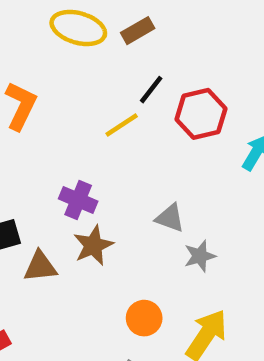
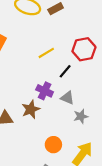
black line: (151, 90) -> (65, 71), moved
purple cross: (78, 200) -> (45, 91), moved

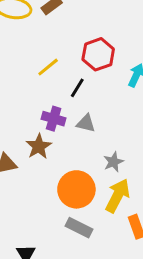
gray star: (81, 116) -> (113, 162), moved
orange circle: (53, 145) -> (76, 189), size x1.6

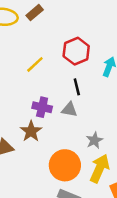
black line: (77, 88) -> (77, 87), moved, turned -42

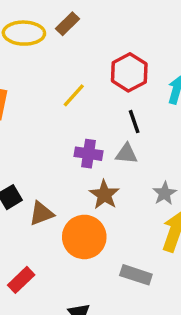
brown star: (31, 131) -> (104, 195), moved
orange circle: (65, 165) -> (84, 237), moved

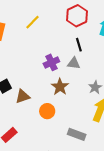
yellow line: (74, 95) -> (32, 22), moved
purple cross: (88, 154) -> (51, 62), turned -35
orange circle: (84, 237) -> (47, 111), size x0.6

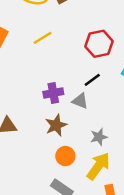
black line: (79, 45) -> (92, 80), turned 56
orange circle: (47, 111) -> (65, 156), moved

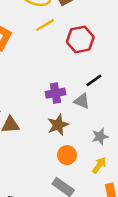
yellow line: (43, 38) -> (45, 25), moved
red hexagon: (99, 44) -> (80, 39), moved
yellow arrow: (98, 166) -> (99, 165), size x0.6

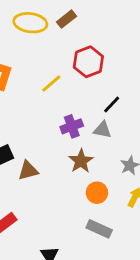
yellow line: (45, 25) -> (51, 84), moved

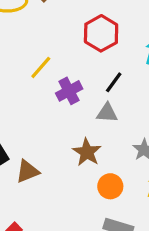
red hexagon: (88, 62) -> (101, 33), moved
purple cross: (72, 126) -> (69, 91), moved

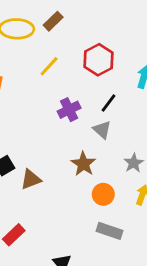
yellow line: (41, 67) -> (49, 66), moved
gray triangle: (107, 113) -> (102, 130), turned 36

